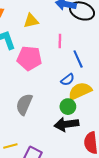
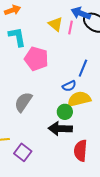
yellow triangle: (31, 21) -> (56, 24), moved, turned 42
pink line: (60, 41) -> (70, 28), moved
blue line: (78, 59) -> (83, 68), turned 36

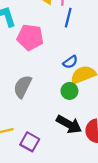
blue line: (83, 68) -> (68, 18), moved
black arrow: (60, 129) -> (69, 124), moved, turned -145

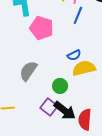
green circle: (69, 91) -> (60, 86), moved
purple square: (30, 142) -> (49, 107), moved

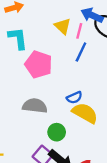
yellow semicircle: (84, 68) -> (85, 113), turned 40
gray semicircle: (28, 71) -> (35, 106), moved, turned 60

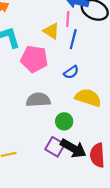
yellow triangle: (63, 26) -> (51, 31), moved
blue semicircle: (74, 98) -> (71, 72), moved

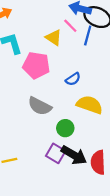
pink line: (68, 19) -> (70, 26), turned -49
blue line: (73, 39) -> (88, 36), moved
gray semicircle: (38, 100) -> (40, 106), turned -150

